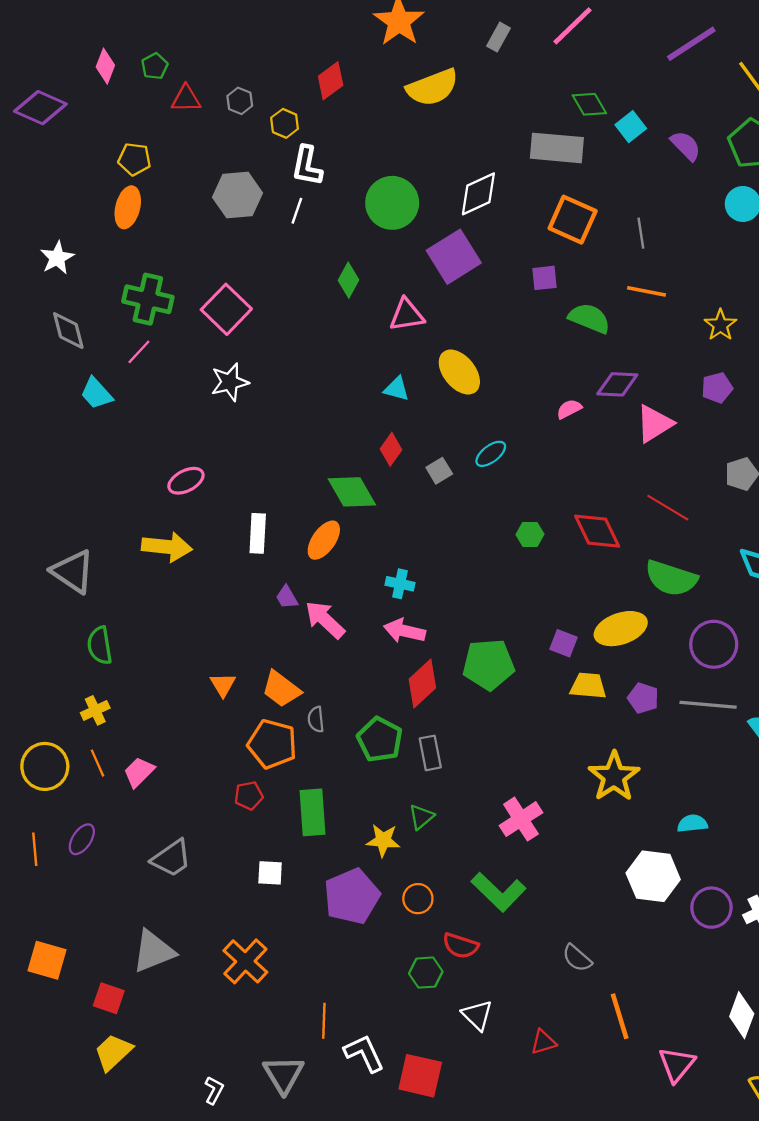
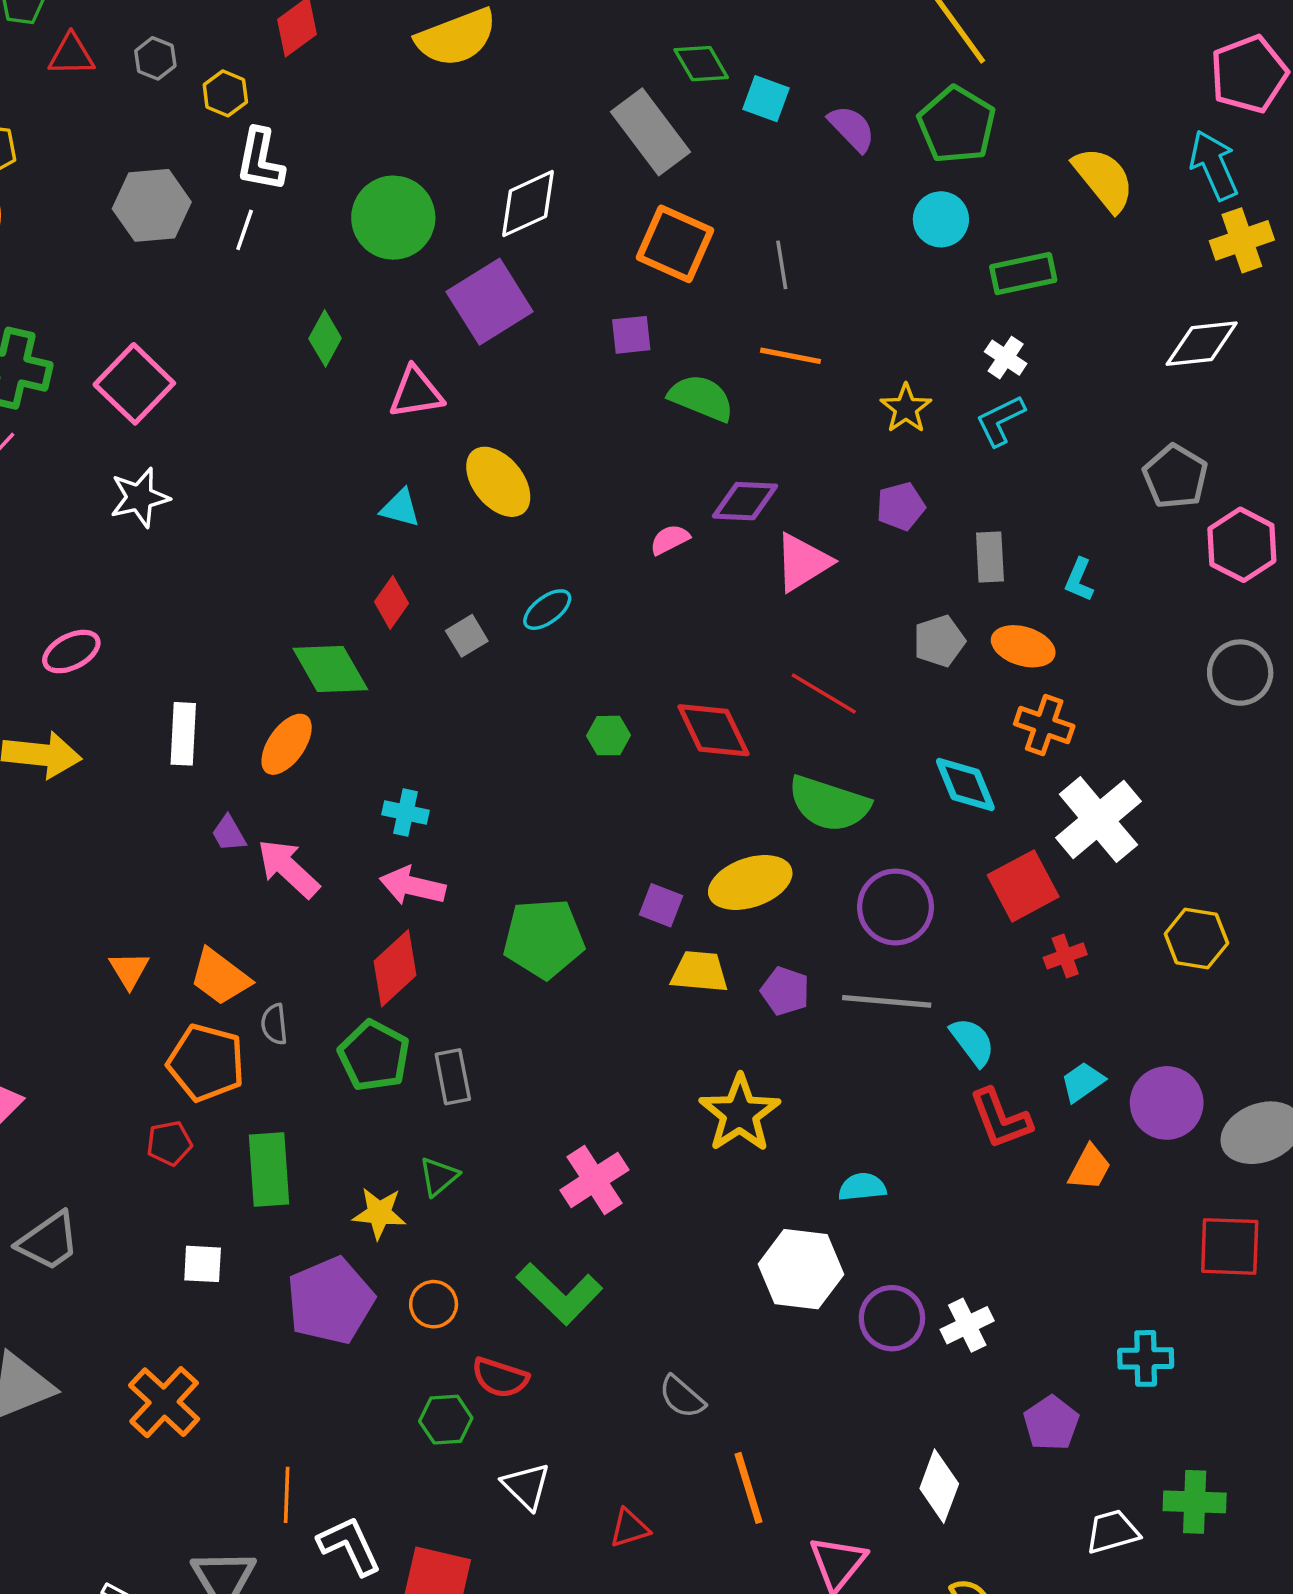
cyan square: (631, 127) -> (766, 99), turned -32
gray rectangle: (557, 148) -> (650, 132), turned 48
red diamond: (422, 684) -> (395, 968), moved

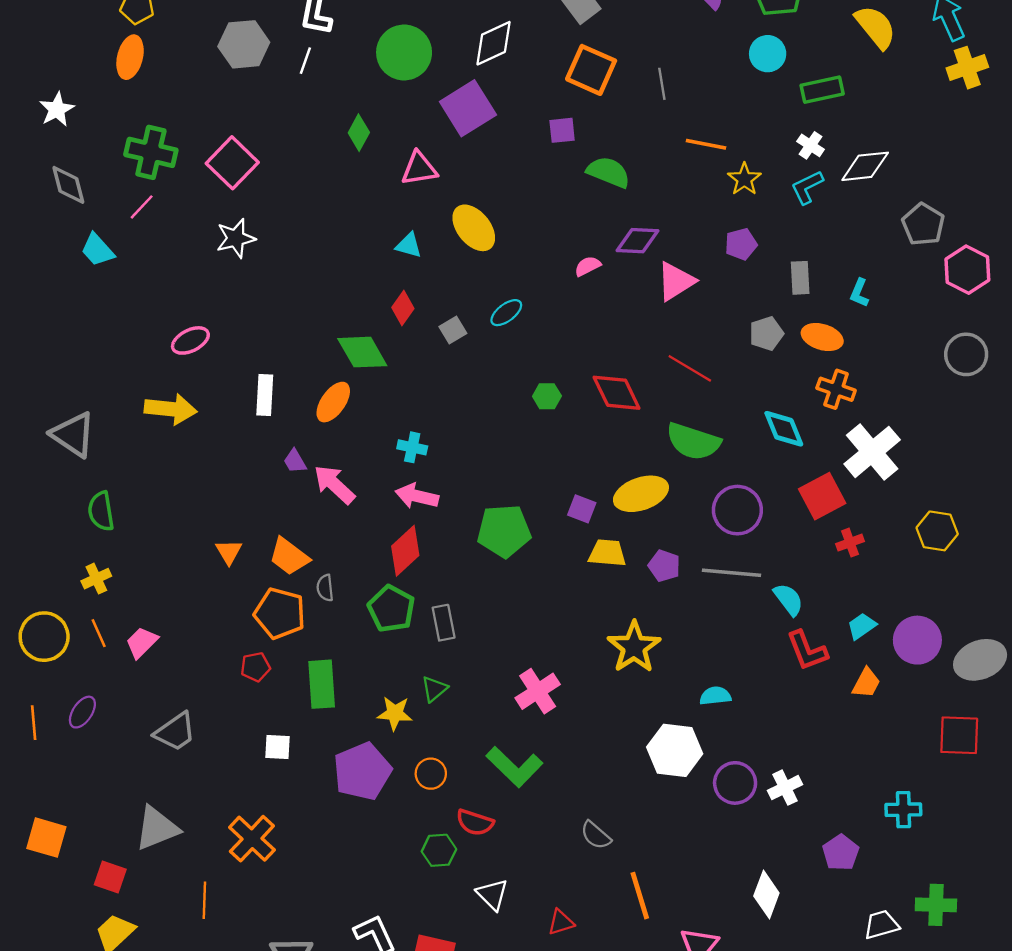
white diamond: (1202, 344) -> (865, 166), moved
orange line: (790, 356) -> (706, 144), moved
orange line: (287, 1495) -> (204, 900), moved

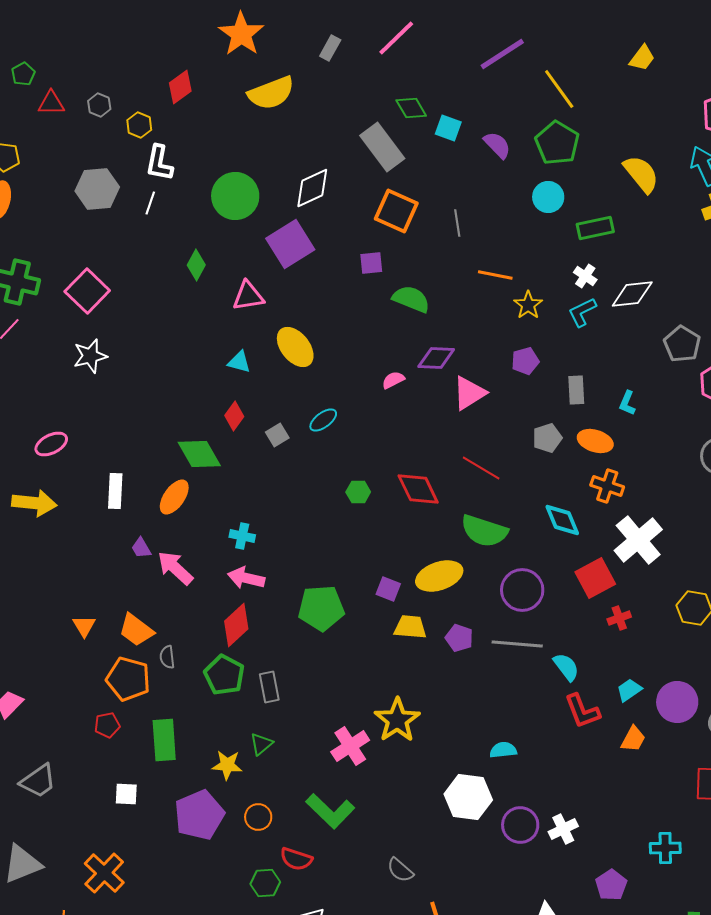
yellow star: (634, 647) -> (397, 720), moved

